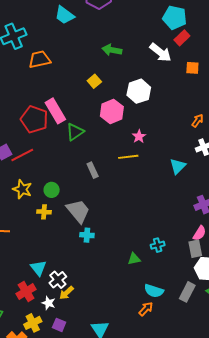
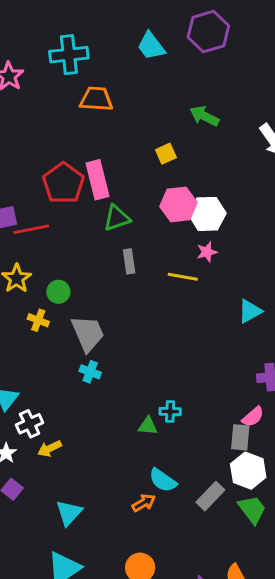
white hexagon: (139, 91) -> (207, 214), moved
gray rectangle: (93, 170) -> (129, 261), moved
cyan cross: (158, 245) -> (170, 412), moved
yellow arrow: (66, 293) -> (50, 449), moved

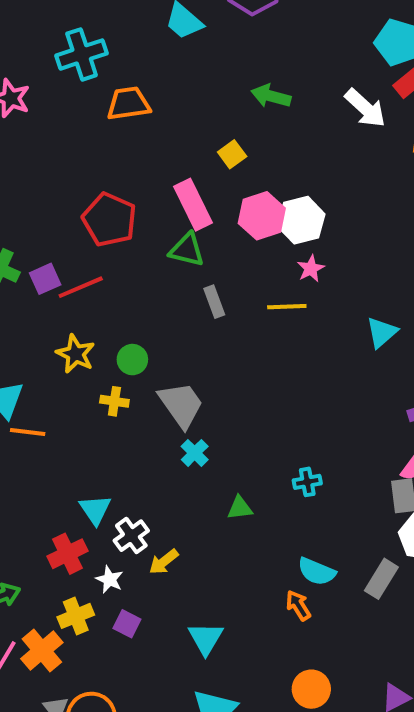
pink rectangle: (98, 180) -> (193, 205), moved
green triangle: (117, 218) -> (187, 250), turned 44
cyan cross: (90, 372) -> (195, 453), turned 36
green triangle: (148, 426) -> (240, 508), moved
orange arrow: (144, 503) -> (298, 605), turned -80

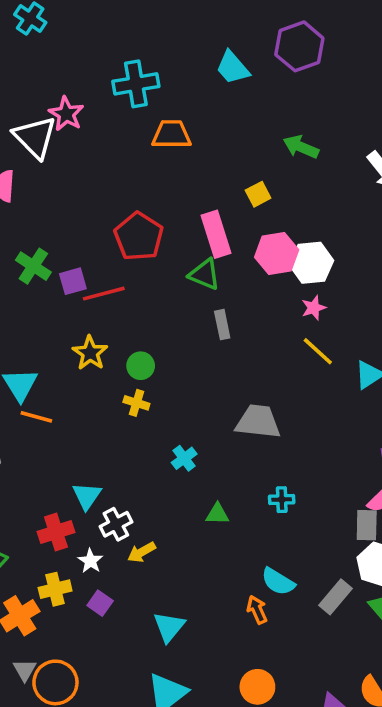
yellow line: (287, 307) -> (318, 351), moved, turned 36
yellow cross: (114, 401) -> (136, 403), moved
gray trapezoid: (181, 405) -> (258, 422), moved, turned -57

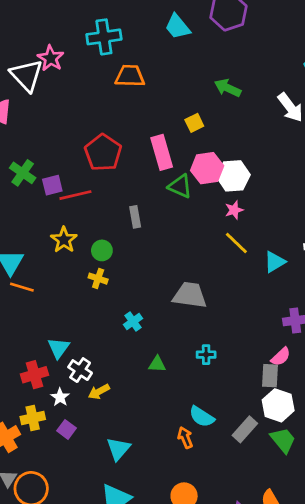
green triangle: (204, 274) -> (180, 186), moved
gray rectangle: (222, 325) -> (135, 217), moved
white cross: (116, 524) -> (80, 370), turned -30

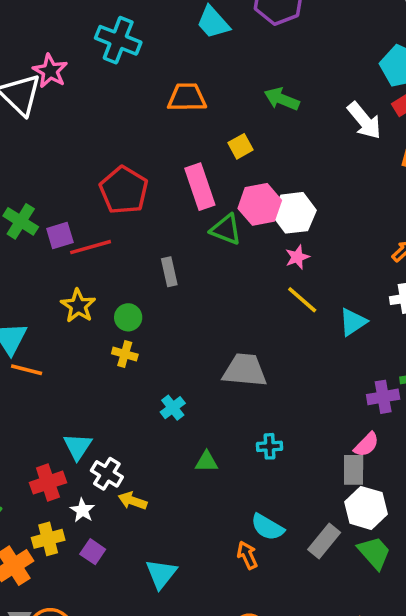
cyan cross: (104, 37) -> (118, 40), turned 32
orange trapezoid: (130, 76) -> (187, 97), moved
yellow arrow: (99, 392) -> (133, 501), turned 50

